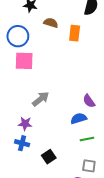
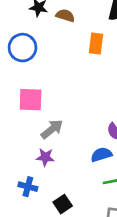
brown semicircle: (51, 23) -> (65, 15), moved
pink square: (24, 61) -> (31, 100), moved
purple star: (25, 124) -> (45, 157), moved

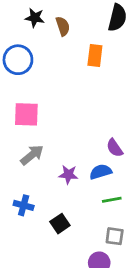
brown semicircle: (65, 15) -> (63, 26), turned 54
gray arrow: (52, 129) -> (32, 155), moved
purple star: (45, 157) -> (68, 175), moved

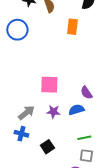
pink square: (26, 114) -> (49, 85), moved
gray arrow: (32, 155) -> (26, 113), moved
green line: (112, 200) -> (84, 138), moved

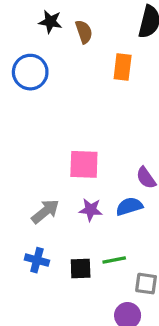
blue cross: (21, 134) -> (37, 260), moved
green line: (84, 138) -> (114, 260), moved
black square: (47, 147) -> (81, 268), turned 32

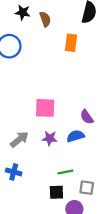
black square: (81, 268) -> (56, 192), moved

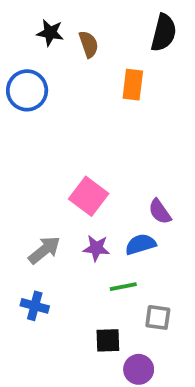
pink square: (45, 108) -> (89, 196), turned 35
green line: (65, 172) -> (123, 287), moved
gray square: (87, 188) -> (158, 317), moved

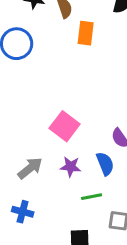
orange rectangle: (133, 85) -> (86, 33), moved
blue semicircle: (141, 244) -> (105, 164), turned 85

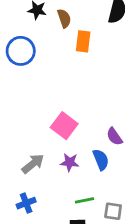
green line: (92, 197) -> (85, 200), moved
blue cross: (23, 212) -> (26, 203), turned -36

